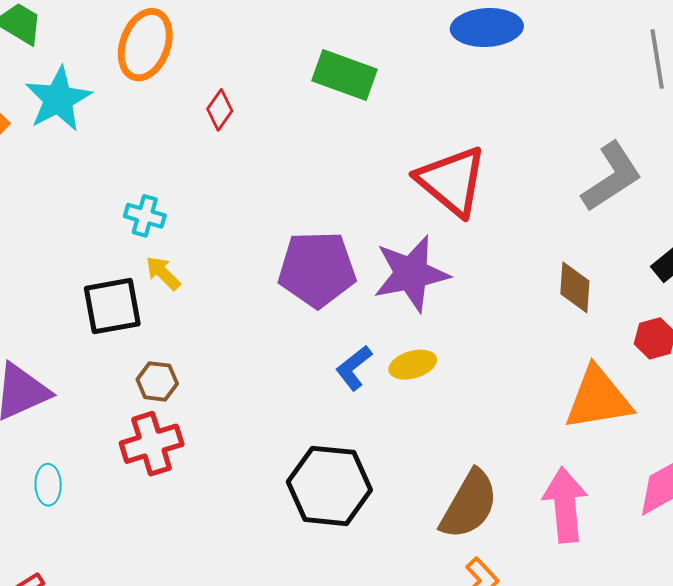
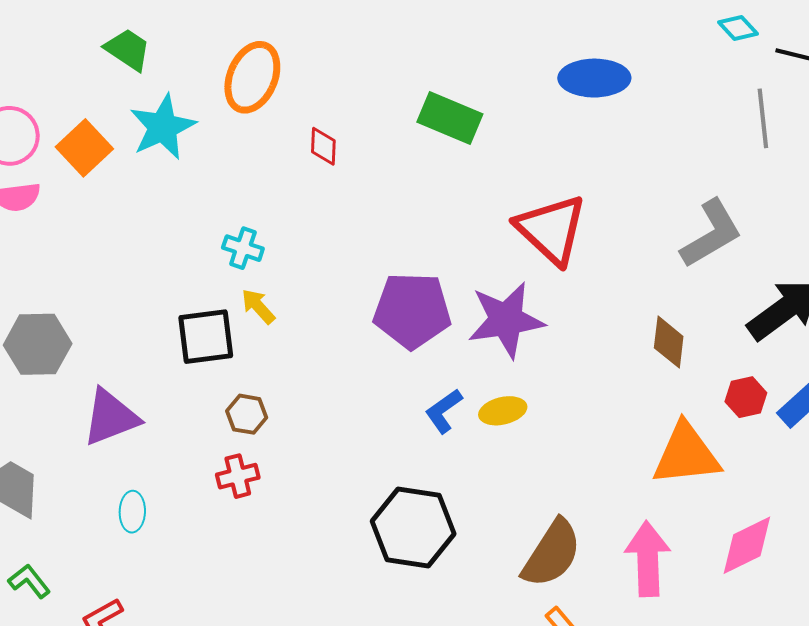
red diamond: (220, 110) -> (323, 146), turned -36
red cross: (152, 444) -> (238, 476), size x0.7

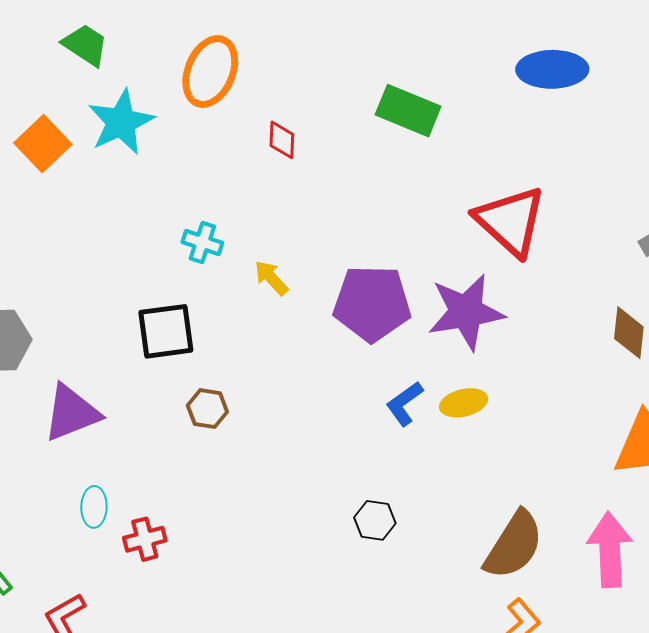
yellow arrow: (258, 306) -> (271, 278), moved
red cross: (238, 476) -> (145, 539), moved
black hexagon: (413, 528) -> (375, 520), size x0.5

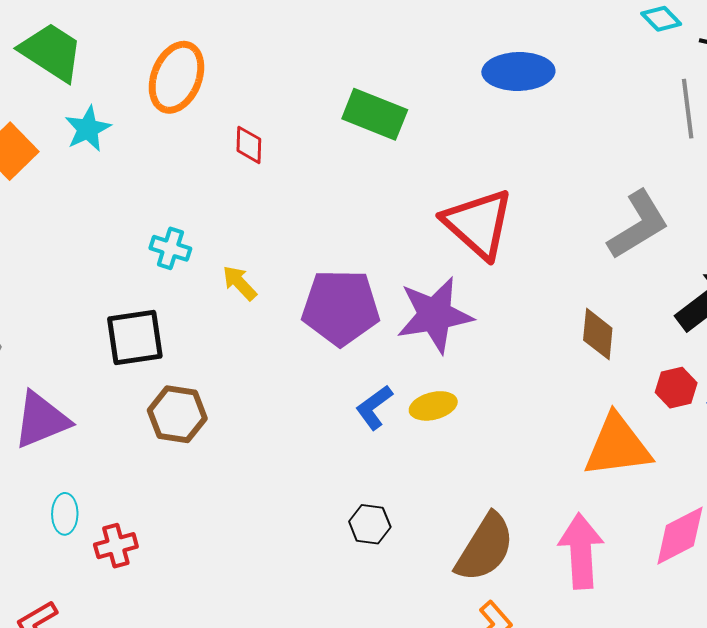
green trapezoid: (85, 45) -> (51, 52), size x1.4
cyan star: (121, 122) -> (88, 129), size x0.7
brown hexagon: (207, 409) -> (177, 414), size x1.4
black hexagon: (375, 520) -> (370, 524), moved

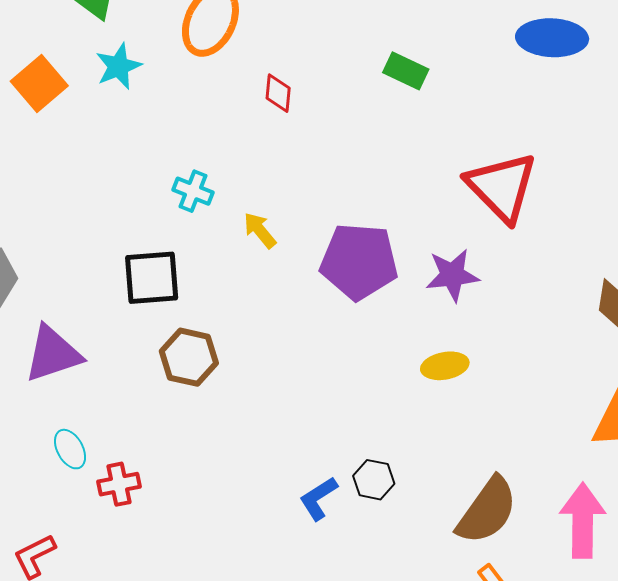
green rectangle: (375, 114) -> (406, 71), size x0.7
purple star: (435, 315) -> (452, 275), size x0.7
blue L-shape: (374, 407) -> (318, 498), moved
cyan ellipse: (65, 514) -> (70, 449), turned -33

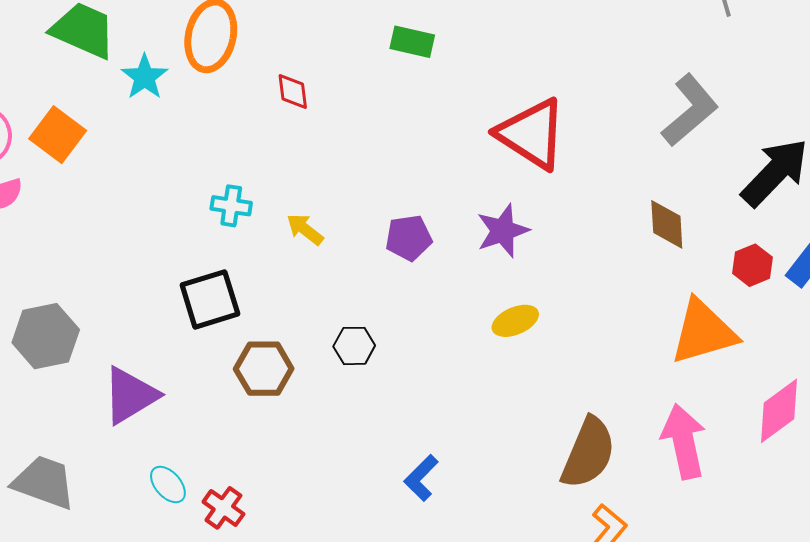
cyan star: (118, 66) -> (145, 77), moved
purple pentagon: (359, 261) -> (409, 238), size x0.6
black hexagon: (374, 480) -> (354, 346), moved
red cross: (119, 484) -> (223, 508), turned -30

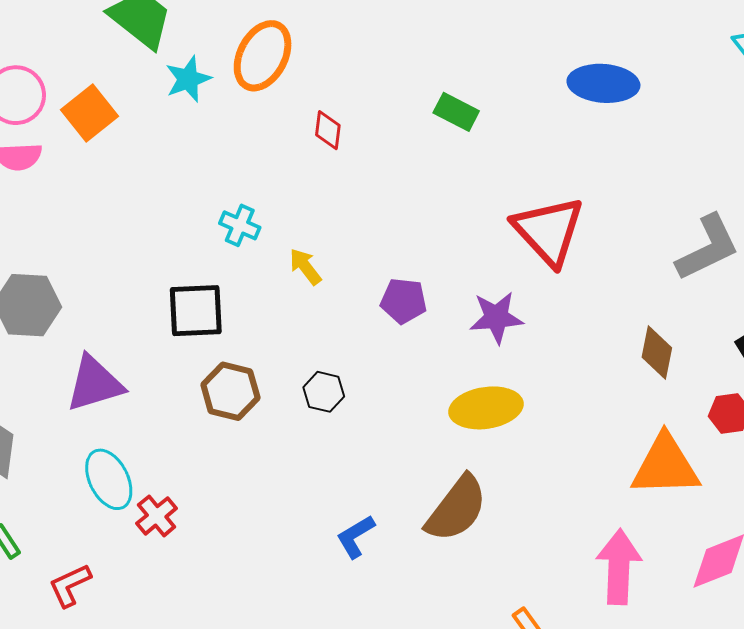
yellow ellipse: (515, 321) -> (486, 408), size x1.5
brown semicircle: (588, 453) -> (457, 509), moved
cyan ellipse: (168, 484) -> (109, 479), size x1.5

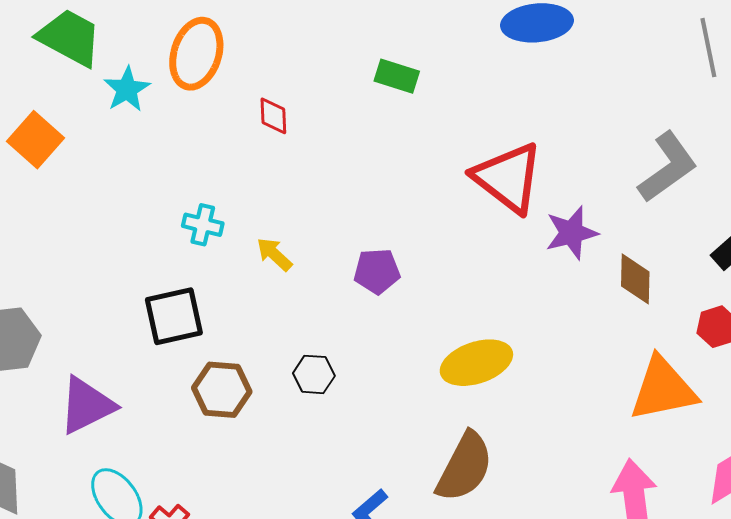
purple star: (496, 317) -> (572, 233), moved

